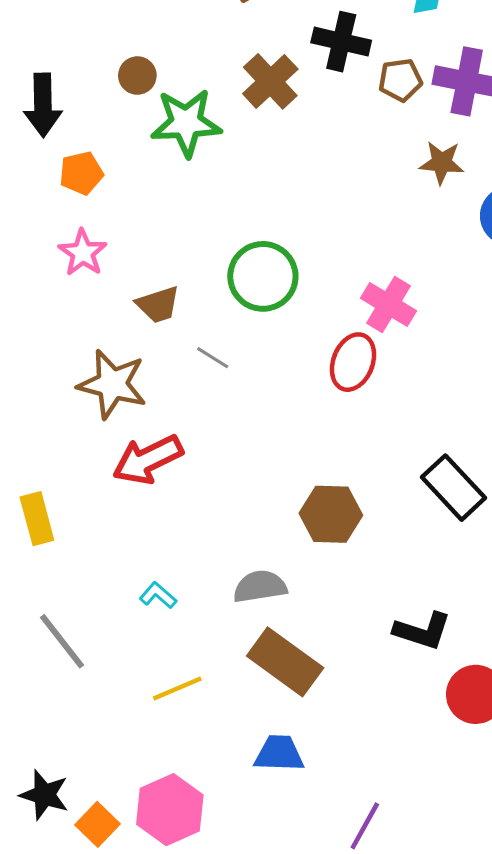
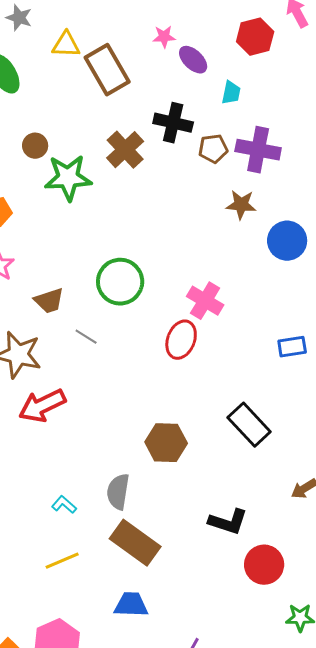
gray semicircle: (260, 587) -> (118, 492), turned -72
cyan L-shape: (158, 595) -> (64, 505), moved

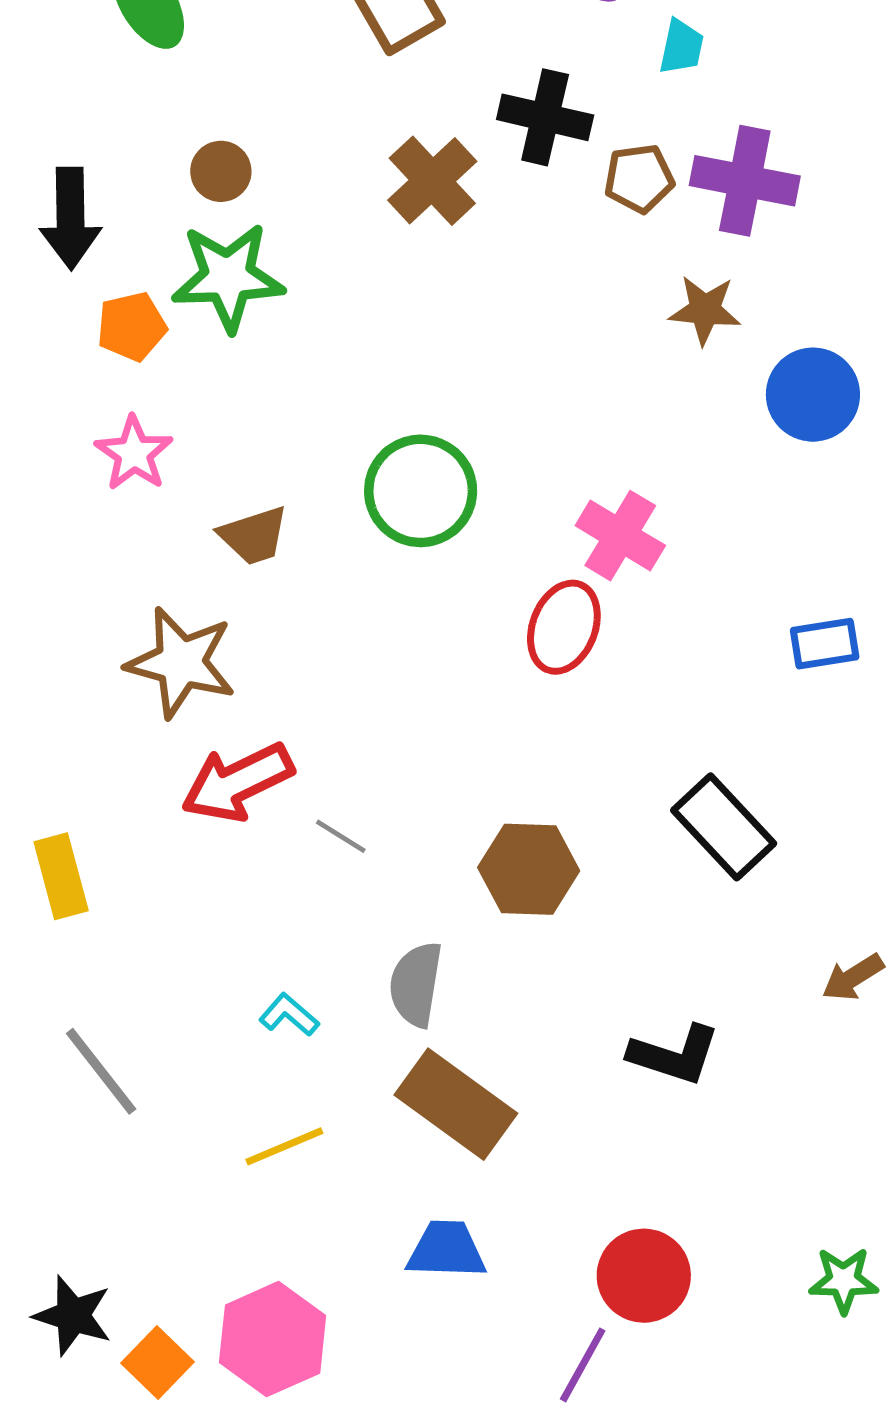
green star: (68, 178) -> (228, 277), moved
gray line: (86, 337) -> (341, 836), moved
red circle: (264, 565) -> (644, 1276), moved

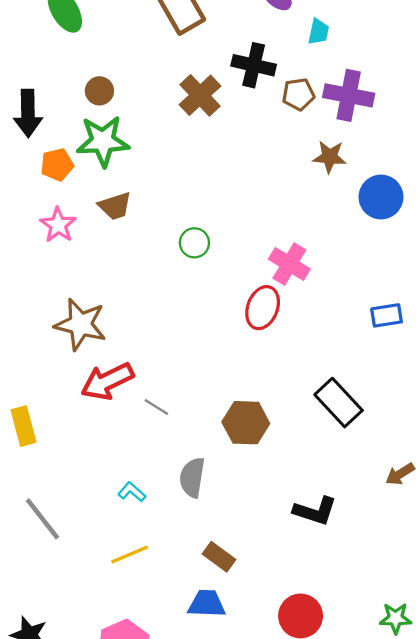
green circle: (421, 491) -> (194, 243), size x0.6
brown trapezoid: (254, 536) -> (115, 206), moved
brown rectangle: (456, 1104) -> (219, 557), moved, size x0.6

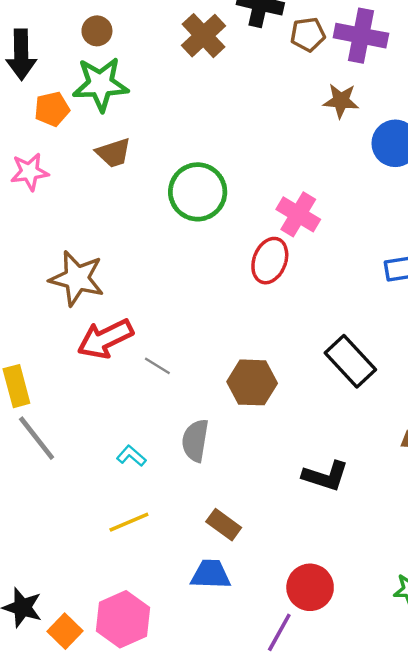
pink star: (58, 225) -> (29, 172), moved, turned 30
green circle: (194, 243) -> (198, 192), size x1.8
gray line: (42, 519) -> (37, 438), moved

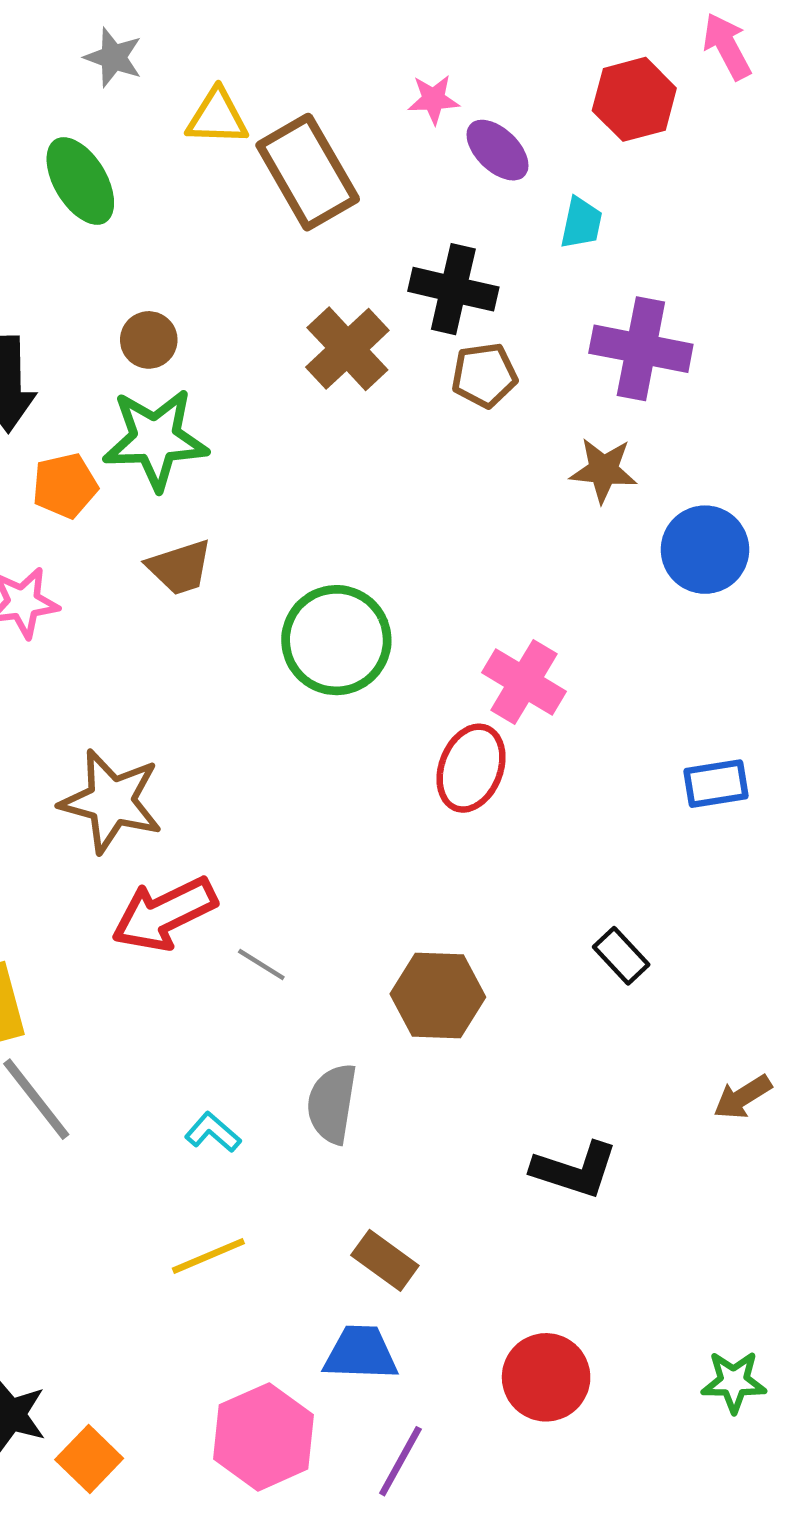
brown pentagon: (308, 34) -> (484, 375), moved
black rectangle: (350, 361) -> (621, 956), size x0.6
pink hexagon: (123, 619) -> (264, 1437), moved
purple line: (279, 632) -> (400, 1461), moved

